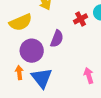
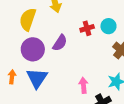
yellow semicircle: (21, 22) -> (28, 19), turned 120
orange arrow: (19, 73) -> (12, 77), moved

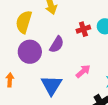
blue triangle: (37, 78) -> (51, 85), moved
pink arrow: (83, 85) -> (83, 71), moved, turned 56

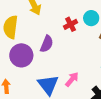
pink arrow: (83, 71) -> (72, 79), moved

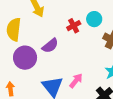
purple semicircle: (47, 44) -> (50, 46), turned 30

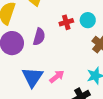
purple semicircle: (50, 46) -> (39, 37), turned -48

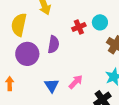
blue triangle: (32, 77) -> (52, 85), size x0.7

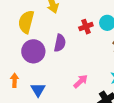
blue triangle: (52, 85) -> (38, 90), moved

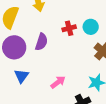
blue triangle: (38, 90) -> (21, 76), moved

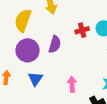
pink arrow: (58, 82) -> (72, 84), turned -56

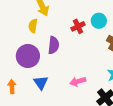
yellow semicircle: (23, 20) -> (33, 26), moved, size x0.6
pink arrow: (72, 84) -> (78, 81), turned -91

